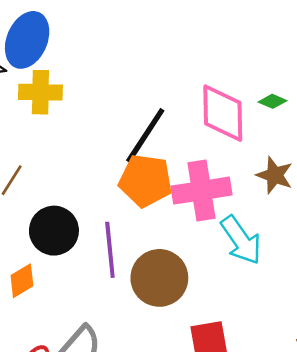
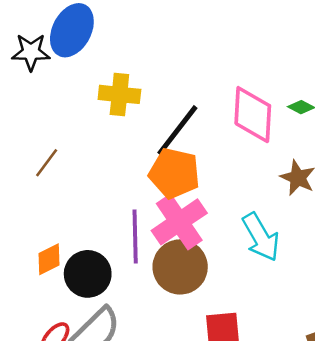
yellow cross: (40, 92) -> (119, 94), moved
pink cross: (202, 191) -> (179, 222), moved, turned -30
black circle: (54, 231) -> (88, 274), moved

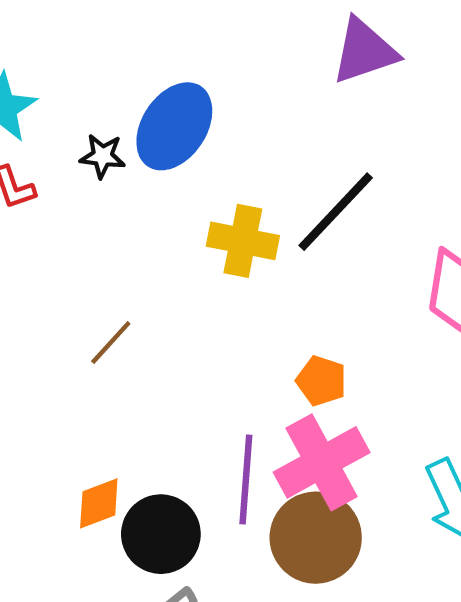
black star: (31, 52) -> (103, 156), size x0.7
black line: (177, 130) -> (336, 212), moved
orange pentagon: (174, 173) -> (321, 381), size x0.6

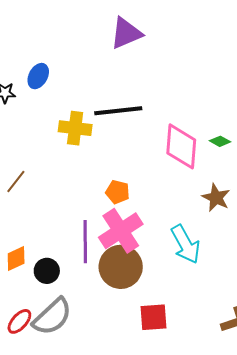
blue ellipse: (174, 126) -> (38, 76), size x0.6
black line: (336, 212) -> (118, 111), turned 45
black circle: (161, 534) -> (47, 271), size x0.7

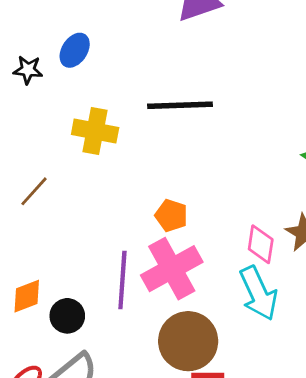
yellow cross: (75, 128) -> (95, 131), moved
pink diamond: (181, 146) -> (261, 244), moved, size x0.6
brown circle: (121, 267) -> (188, 341), moved

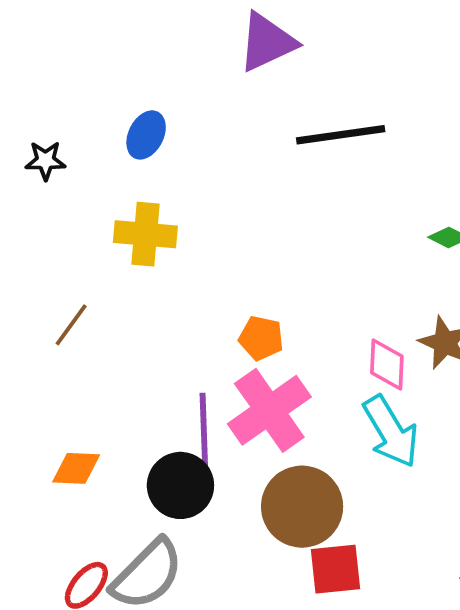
blue ellipse: (75, 50) -> (146, 135), moved
black line: (180, 105) -> (341, 135), moved
orange diamond: (27, 296) -> (76, 468), turned 30
black circle: (67, 316) -> (180, 485), moved, size x1.4

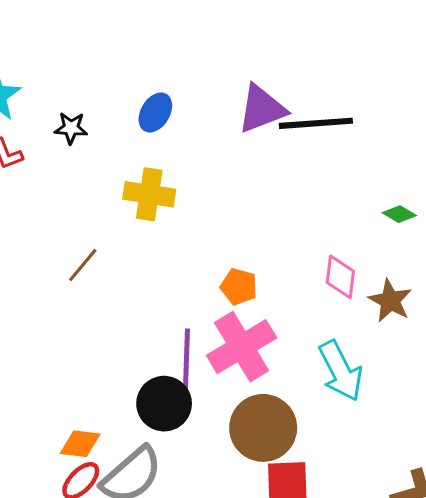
purple triangle: (267, 42) -> (262, 109), moved
pink diamond: (387, 365) -> (340, 277), moved
orange diamond: (76, 468) -> (80, 444), moved

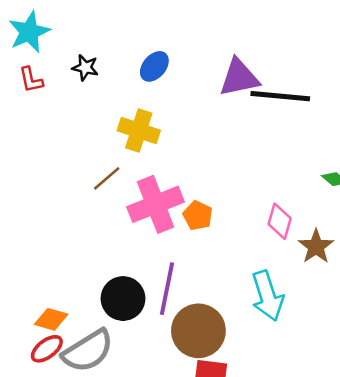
brown line: (83, 265) -> (107, 178), moved
pink cross: (242, 347) -> (156, 204), moved
purple line: (186, 362) -> (167, 289), moved

